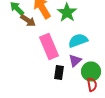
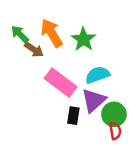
pink rectangle: (49, 46) -> (61, 83), turned -30
purple triangle: (75, 60) -> (94, 100), size x1.5

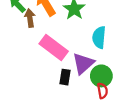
brown arrow: (34, 50) -> (30, 18), turned -132
cyan semicircle: (97, 75) -> (99, 37), moved, turned -65

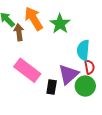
pink rectangle: (54, 48) -> (27, 70), moved
red semicircle: (102, 91) -> (89, 67), moved

